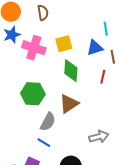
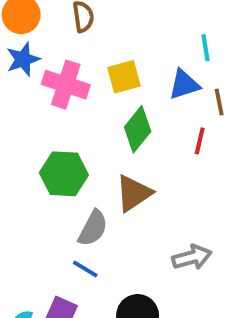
green diamond: (71, 71) -> (138, 129), turned 35

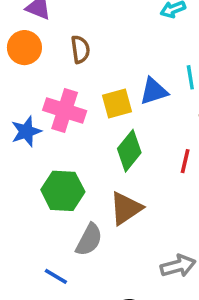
blue star: (23, 59) -> (26, 131), moved
blue triangle: (184, 85) -> (154, 91), moved
blue line: (85, 269) -> (56, 276), moved

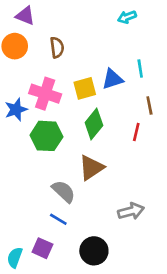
green hexagon: (63, 191) -> (46, 136), moved
gray semicircle: (89, 240) -> (64, 191), turned -75
blue line: (56, 276) -> (58, 219), moved

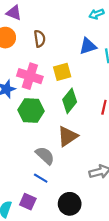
blue triangle: (112, 79) -> (88, 46), moved

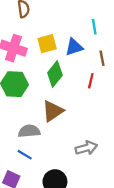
blue triangle: (88, 46) -> (74, 47), moved
gray semicircle: (45, 156) -> (29, 131), turned -48

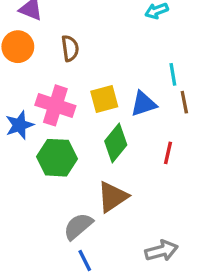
brown line: (102, 58) -> (184, 102), moved
gray semicircle: (29, 131) -> (78, 226), turned -35
blue line: (25, 155) -> (85, 261), moved, turned 32

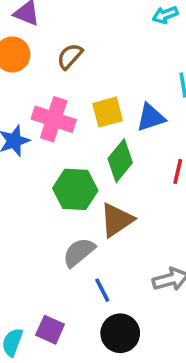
brown semicircle: (70, 48) -> (70, 56), turned -130
green hexagon: (57, 158) -> (75, 189), moved
blue line: (85, 261) -> (102, 290), moved

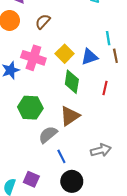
yellow square: (108, 112) -> (65, 54), turned -30
green diamond: (120, 161) -> (72, 82), turned -30
green hexagon: (75, 189) -> (30, 108), moved

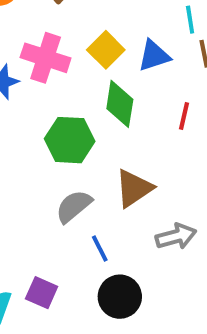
green hexagon: (30, 108) -> (70, 140), moved
brown triangle: (70, 116) -> (134, 188), moved

